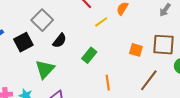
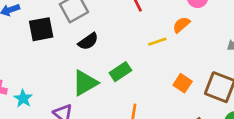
yellow line: (101, 22) -> (157, 42), moved
green triangle: (45, 69) -> (85, 83), moved

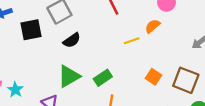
green rectangle: (120, 72) -> (103, 78), moved

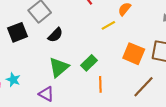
orange square: (153, 77) -> (134, 54), size x1.5
cyan star: (15, 90) -> (13, 80), moved

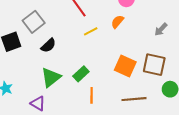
yellow line: (108, 25) -> (91, 31), moved
brown line: (143, 87) -> (134, 99), turned 40

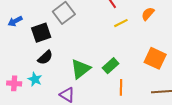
black semicircle: (48, 45) -> (45, 57), moved

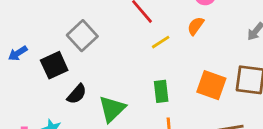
black semicircle: (45, 57) -> (77, 94), moved
green rectangle: (111, 66) -> (161, 91), moved, turned -49

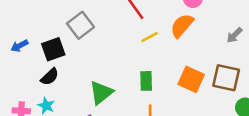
orange semicircle: (196, 26) -> (182, 26), size x1.5
blue arrow: (18, 53) -> (19, 46), moved
black semicircle: (77, 94) -> (50, 77), moved

